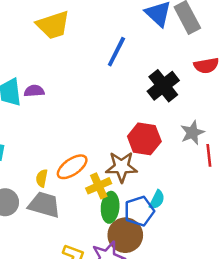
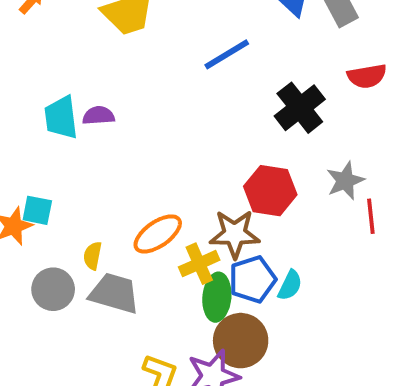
blue line: (116, 52) -> (227, 54), turned 32
yellow semicircle: (42, 178) -> (93, 256), moved
blue pentagon: (139, 211) -> (252, 279), moved

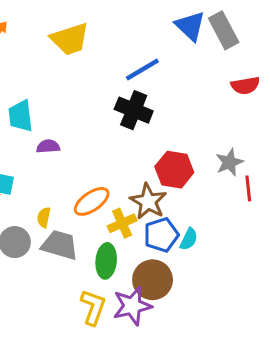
black cross: (300, 108) -> (134, 110), moved, turned -30
purple semicircle: (98, 116) -> (48, 146), moved
brown star: (235, 234) -> (148, 201), turned 30
green ellipse: (217, 297) -> (106, 261), moved

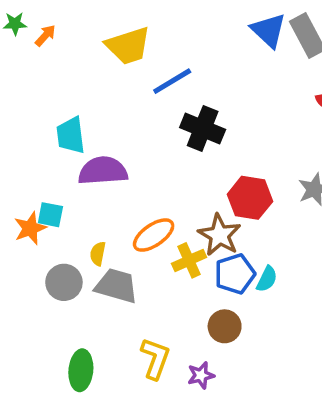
blue line: (142, 69) -> (172, 81), moved
purple semicircle: (48, 146) -> (103, 171), size x1.8
green ellipse: (106, 261) -> (81, 370), moved
brown circle: (153, 280) -> (225, 326), size x0.7
purple star: (132, 306) -> (201, 375), moved, size x0.6

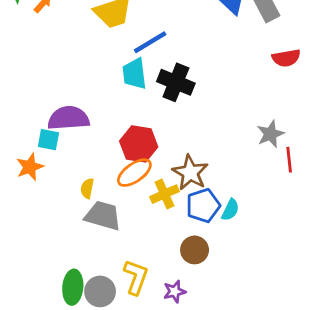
cyan trapezoid: (71, 135) -> (134, 74), moved
purple semicircle: (103, 171) -> (68, 118), moved
red hexagon: (250, 198) -> (139, 144), moved
cyan square: (50, 215) -> (48, 140), moved
gray circle: (64, 282) -> (100, 291), moved

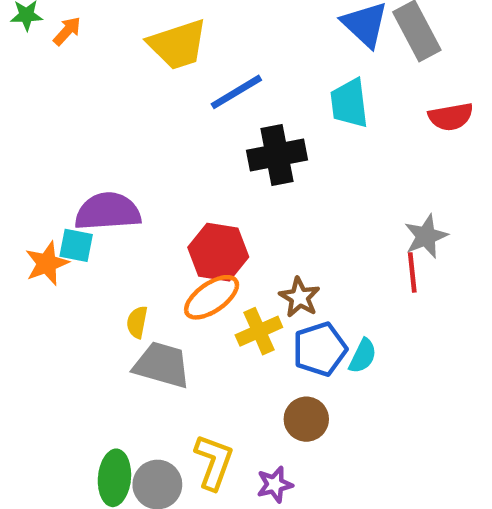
cyan trapezoid: (134, 74) -> (349, 103), moved
black cross: (176, 82) -> (277, 155), turned -33
red line: (289, 160) -> (412, 272), moved
orange star: (30, 167) -> (47, 263), moved
brown star: (190, 173) -> (300, 297), size x0.7

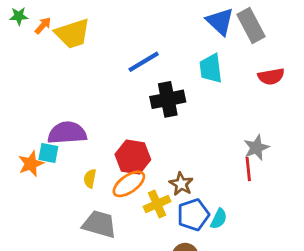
yellow trapezoid: (178, 45) -> (72, 34), moved
yellow semicircle: (137, 322) -> (90, 178), moved

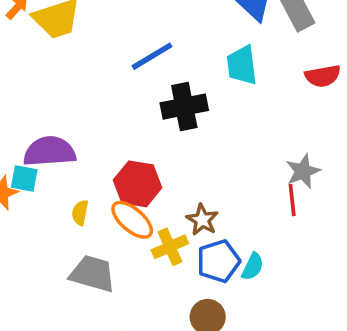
orange ellipse: (129, 184) -> (132, 220), turned 76

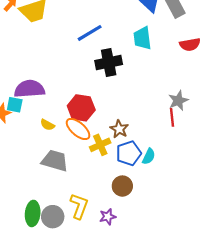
yellow semicircle: (80, 213) -> (47, 125), turned -72

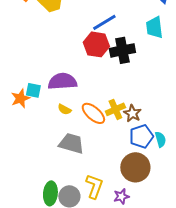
purple semicircle: (29, 89) -> (62, 81), moved
red hexagon: (81, 108) -> (96, 44), moved
yellow cross: (100, 145) -> (115, 109), moved
cyan semicircle: (149, 156) -> (160, 139), turned -42
brown circle: (122, 186) -> (135, 167), size x1.5

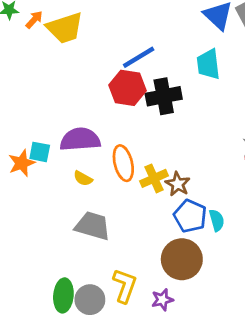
orange ellipse: (93, 113) -> (123, 163), moved, turned 35
blue pentagon: (141, 136) -> (190, 216), turned -30

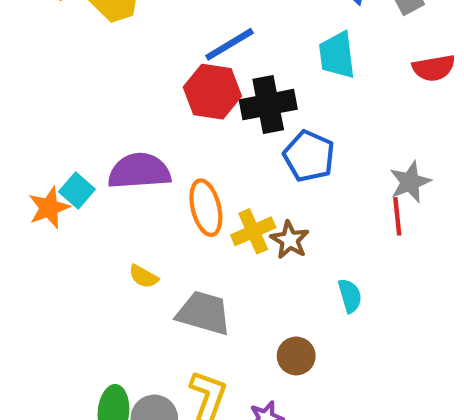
cyan square: (40, 152) -> (77, 190), turned 30
yellow semicircle: (83, 178) -> (144, 276), moved
blue pentagon: (190, 216) -> (309, 156), moved
gray trapezoid: (93, 226) -> (204, 313), moved
brown circle: (182, 259) -> (296, 356), size x0.6

